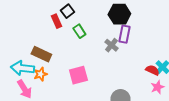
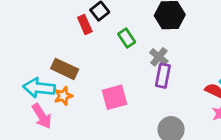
green rectangle: (79, 31) -> (127, 38), moved
purple rectangle: (124, 34) -> (163, 76), moved

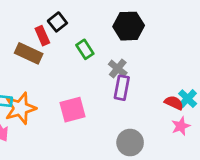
brown rectangle: (65, 69) -> (29, 53), moved
orange star: (63, 96) -> (20, 108), size x1.6

